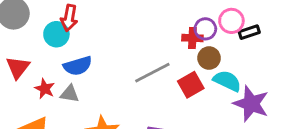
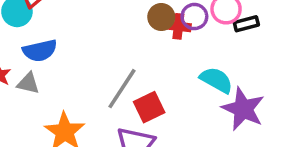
brown circle: (209, 58) -> (161, 17), moved
gray line: (152, 73) -> (122, 89), moved, turned -33
red square: (191, 85) -> (149, 107), moved

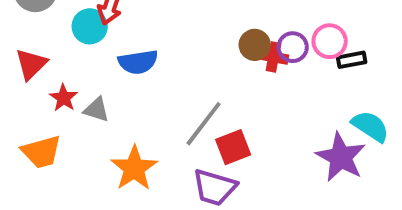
blue semicircle: (40, 51) -> (138, 62), moved
cyan semicircle: (216, 80) -> (370, 126), moved

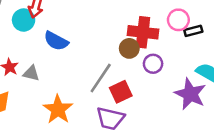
brown circle: (255, 45) -> (129, 48), moved
purple circle: (293, 47) -> (153, 64), moved
red cross: (273, 57) -> (143, 32), size x1.6
blue semicircle: (138, 62) -> (56, 41), turned 40

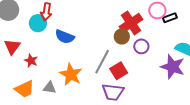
red cross: (143, 32) -> (131, 23), turned -35
gray triangle: (31, 73) -> (50, 88), moved
orange star: (58, 109) -> (71, 74), moved

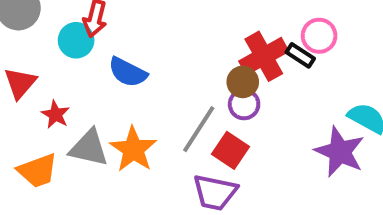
black rectangle: (170, 18) -> (300, 55), moved, turned 48
purple circle: (141, 46) -> (244, 104), moved
red square: (119, 71) -> (230, 150), turned -30
gray triangle: (50, 88) -> (89, 148), moved, size x1.5

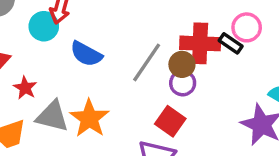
red cross: (264, 56) -> (200, 43), turned 30
gray line: (199, 129) -> (147, 62), moved

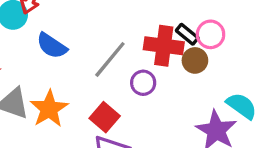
black rectangle: (231, 43) -> (187, 34), moved
brown circle: (182, 64) -> (195, 60), moved
red square: (170, 121) -> (105, 117), moved

